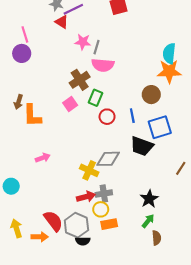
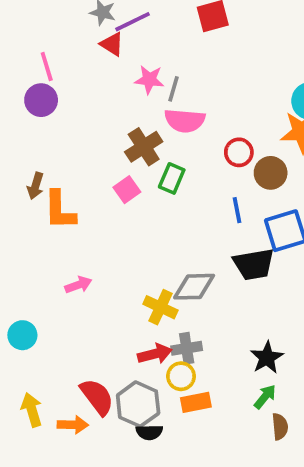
red circle: (107, 117) -> (239, 152), moved
black trapezoid: (142, 146) -> (254, 264), turned -30

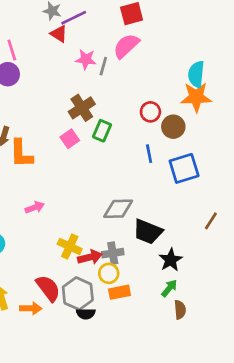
pink semicircle: (185, 121) -> (126, 46), moved, turned 132
black trapezoid: (254, 264) -> (148, 232), moved, turned 32
yellow cross: (160, 307) -> (70, 246), moved

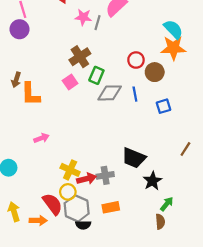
cyan semicircle: (196, 74) -> (173, 29), turned 130
blue square: (184, 168) -> (163, 106), size x0.6
gray diamond: (118, 209) -> (110, 93), moved
yellow circle: (109, 273) -> (68, 192), moved
green arrow: (169, 288) -> (167, 204), moved

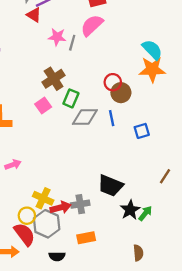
brown circle: (155, 72) -> (121, 93), moved
yellow circle: (68, 192) -> (27, 216), moved
green arrow: (167, 204) -> (145, 213), moved
gray hexagon: (77, 208) -> (47, 224), moved

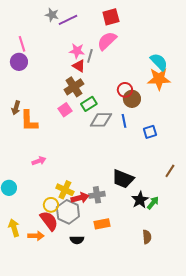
red triangle: (34, 15) -> (79, 66), moved
green rectangle: (71, 98) -> (89, 104), turned 35

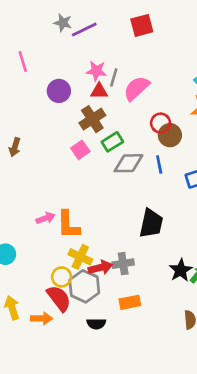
pink semicircle: (107, 41) -> (136, 88), moved
purple circle: (19, 62) -> (59, 91), moved
red triangle: (79, 66) -> (99, 91), turned -32
orange L-shape: (29, 121) -> (68, 225), moved
black trapezoid: (123, 179) -> (151, 223), moved, turned -100

